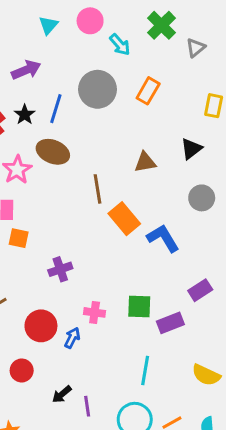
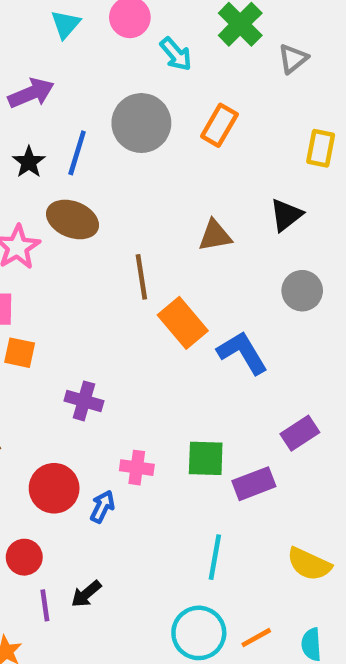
purple cross: (60, 269) -> (84, 401), turned 35
purple line: (87, 406) -> (45, 605), moved

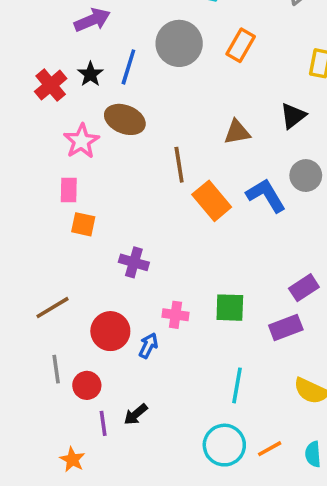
blue L-shape: (242, 353) -> (266, 195), moved
purple rectangle: (254, 484) -> (286, 327), moved

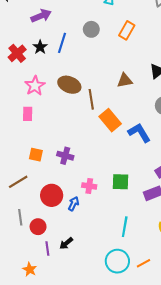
gray circle: (179, 43) -> (91, 29), size x0.6
brown ellipse: (125, 119) -> (69, 85), moved
blue L-shape: (266, 195) -> (139, 133), moved
orange square: (83, 224) -> (36, 155), moved

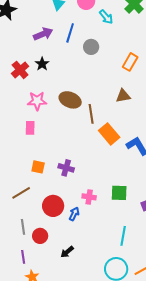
orange rectangle: (127, 30) -> (130, 62), moved
blue line: (62, 43) -> (70, 33), moved
pink star: (35, 86) -> (37, 101), turned 30
purple line: (47, 249) -> (23, 257), moved

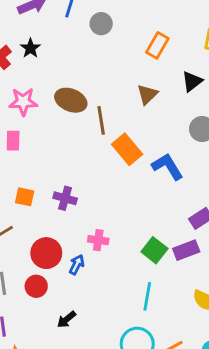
brown triangle: (123, 96) -> (147, 94), turned -35
green square: (119, 193) -> (154, 250), moved, turned 36
red circle: (40, 236) -> (36, 286), moved

